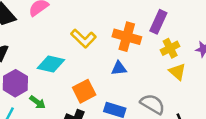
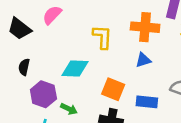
yellow L-shape: (83, 38) -> (102, 37), turned -120
orange square: (84, 91) -> (113, 89), turned -30

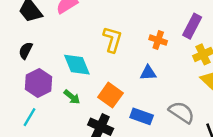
orange cross: (145, 27) -> (158, 40), size x0.6
cyan diamond: (75, 68) -> (77, 65), turned 52
green arrow: (69, 109) -> (72, 97), moved

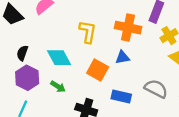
orange cross: (158, 40) -> (128, 28), size x1.6
black semicircle: (26, 50) -> (22, 53), moved
orange square: (110, 95) -> (98, 70), moved

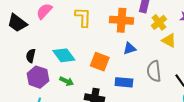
yellow L-shape: (88, 32) -> (83, 17), moved
blue triangle: (123, 57) -> (130, 49), moved
gray semicircle: (156, 89) -> (154, 71), turned -115

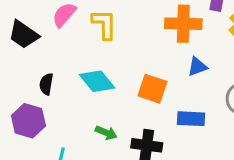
yellow L-shape: (83, 17) -> (104, 24), moved
purple hexagon: (38, 77) -> (28, 121), moved
green arrow: (67, 81) -> (106, 133), moved

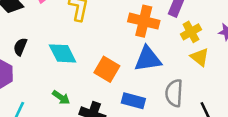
blue triangle: (197, 67) -> (148, 59), size x1.6

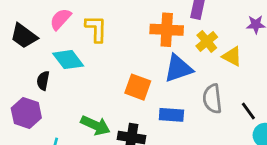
yellow cross: (191, 32) -> (207, 41), moved
cyan diamond: (63, 53) -> (68, 60), moved
green arrow: (61, 97) -> (95, 125), size x1.5

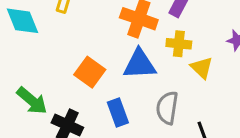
yellow cross: (207, 41) -> (179, 44), turned 30
blue rectangle: (171, 115) -> (118, 113), turned 50

